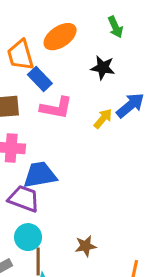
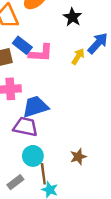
black star: (103, 68) -> (72, 17), turned 30
blue rectangle: (40, 79) -> (22, 45), moved

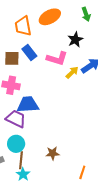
pink L-shape: (41, 53) -> (57, 58), moved

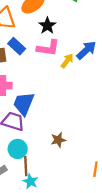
black star: (75, 40) -> (47, 26), moved
blue trapezoid: (28, 105) -> (24, 104), turned -55
brown star: (53, 153) -> (58, 140), moved

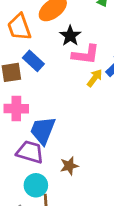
pink L-shape: (48, 48) -> (86, 55), moved
brown star: (58, 140) -> (69, 166), moved

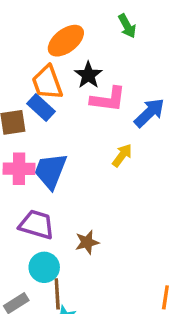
orange trapezoid: (19, 27) -> (47, 82), moved
yellow arrow: (95, 78) -> (122, 155), moved
blue trapezoid: (43, 130) -> (51, 171), moved

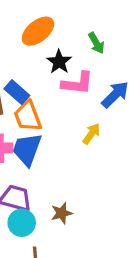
green arrow: (127, 26) -> (96, 43), moved
orange trapezoid: (47, 82) -> (28, 116), moved
cyan circle: (44, 267) -> (22, 223), moved

